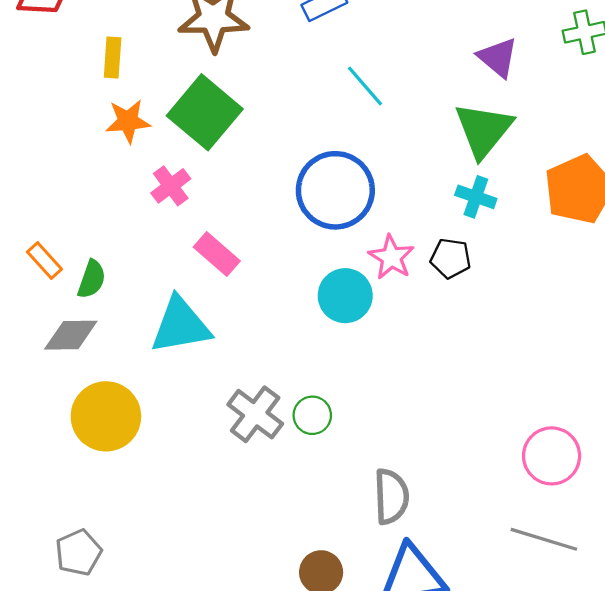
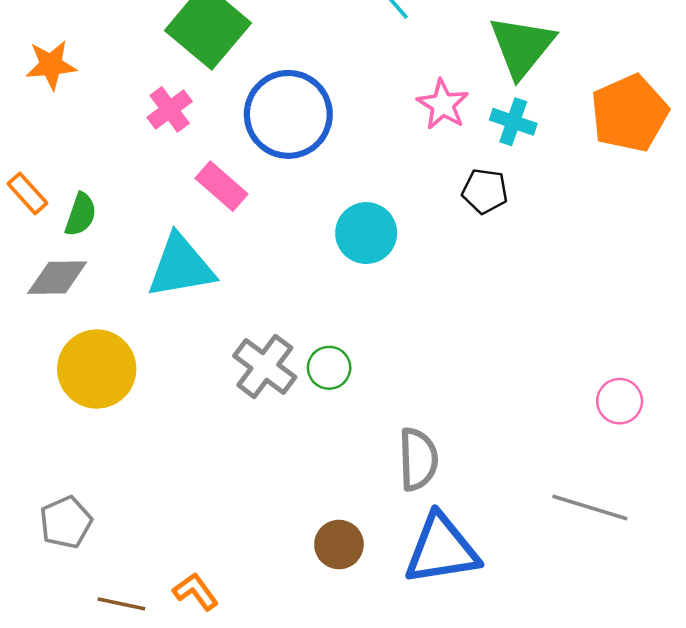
orange star: (128, 121) -> (51, 65), moved
blue circle: (335, 190) -> (288, 114), moved
pink star: (391, 257) -> (443, 104), moved
pink circle: (552, 456) -> (620, 401), moved, size x0.7

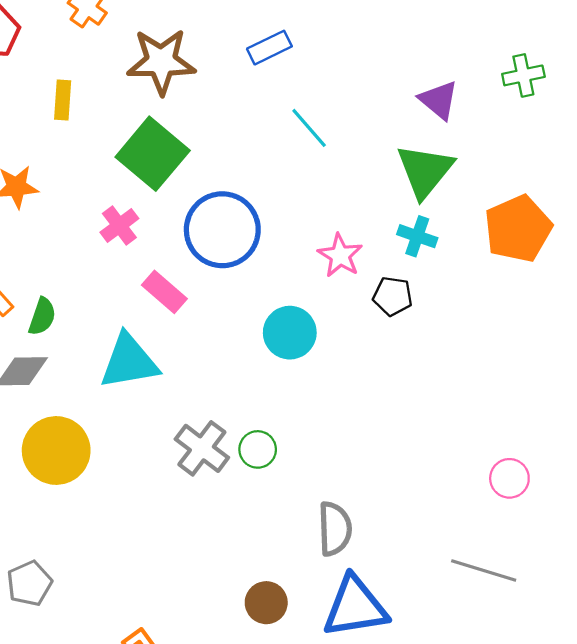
pink star: (443, 104) -> (340, 255), moved

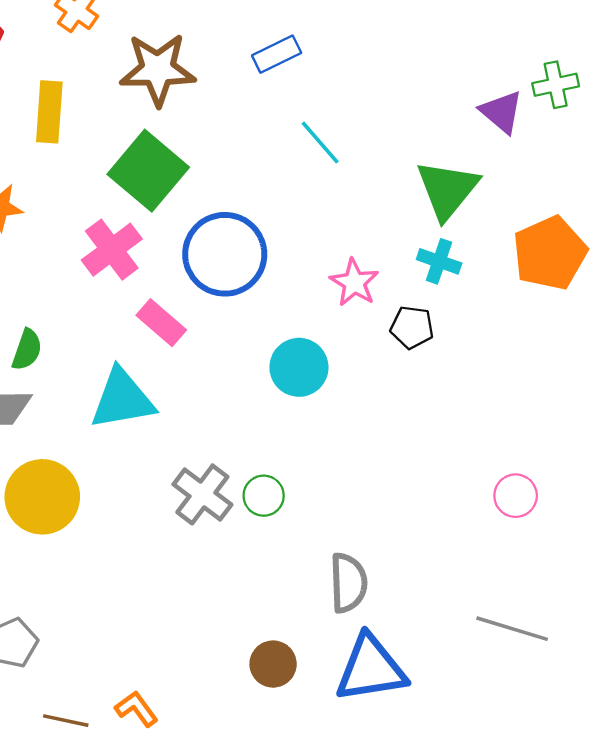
yellow rectangle: (63, 100) -> (49, 112), size x1.4
purple triangle: (439, 100) -> (501, 112), moved
pink cross: (119, 225) -> (112, 250), size x1.4
pink circle: (509, 478) -> (516, 496), moved

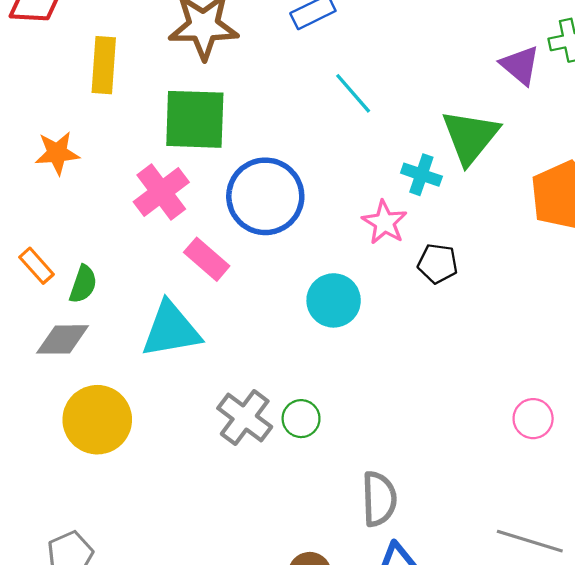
green square: (148, 171) -> (195, 119), turned -38
cyan cross: (439, 261) -> (421, 175), moved

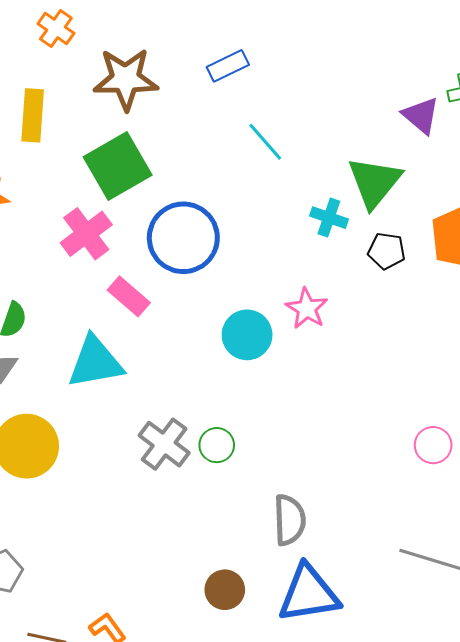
green square: (195, 119) -> (118, 166), turned -32
pink star: (385, 222) -> (307, 309), moved
black pentagon: (438, 264) -> (387, 251), moved

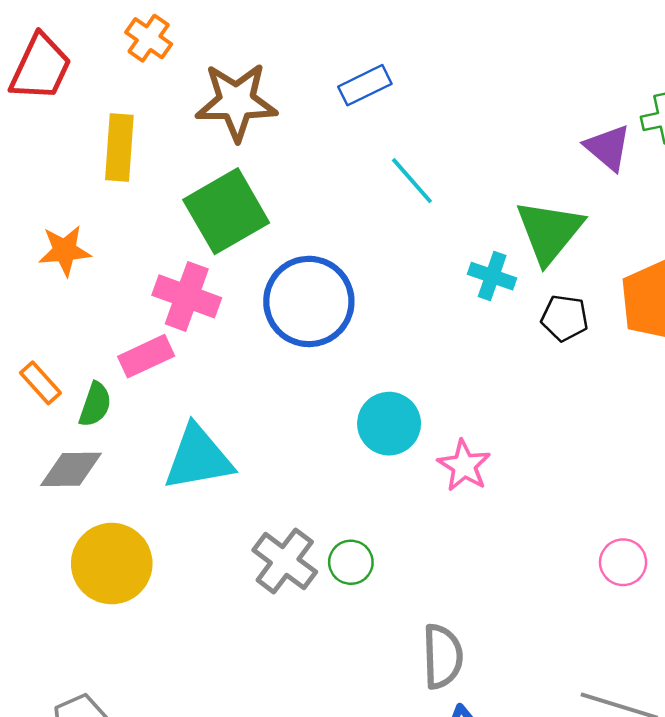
pink cross: (86, 234) -> (187, 296), turned -33
pink rectangle: (129, 296) -> (146, 356), moved, turned -66
pink star: (307, 309) -> (464, 466), moved

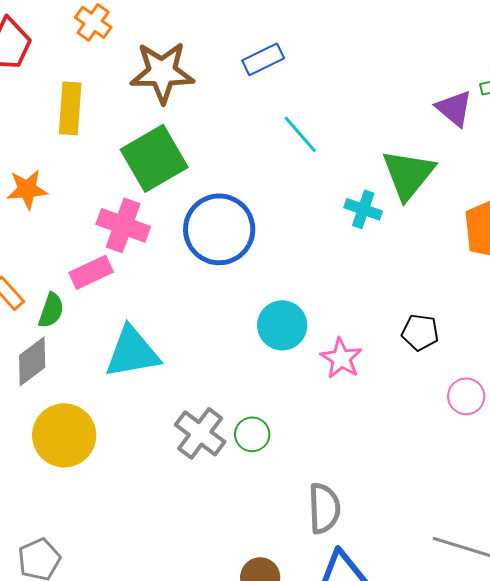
black pentagon: (565, 318) -> (420, 332), moved
gray diamond: (71, 469) -> (32, 361), turned -36
pink circle: (623, 562) -> (466, 396), moved

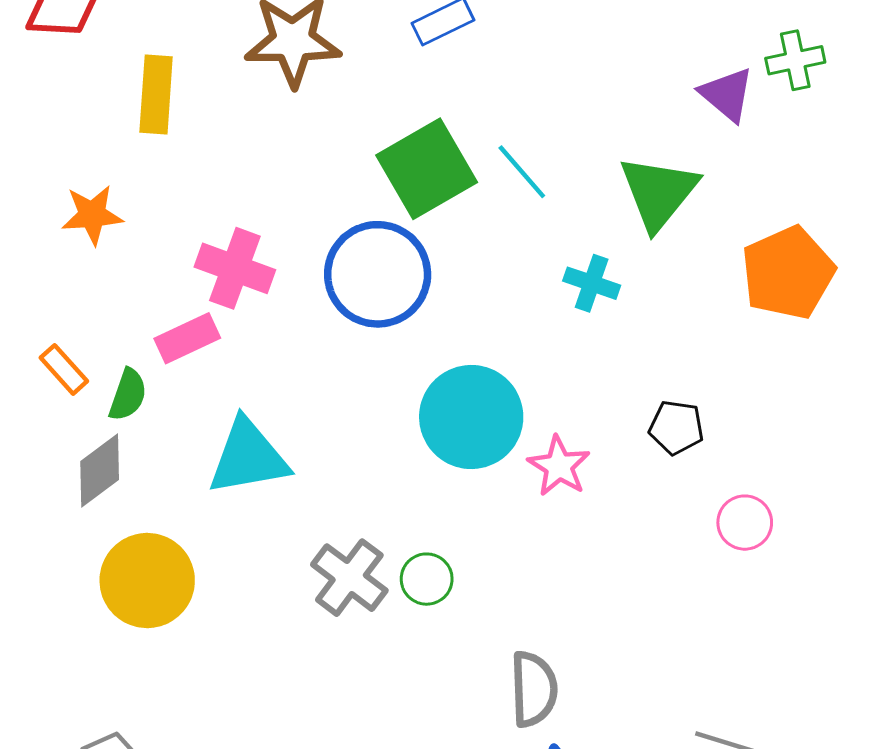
cyan line: (300, 134) -> (522, 172), moved
green square: (154, 158) -> (427, 169), moved
cyan cross: (363, 209) -> (592, 283), moved
cyan circle: (282, 325) -> (471, 417), size x1.4

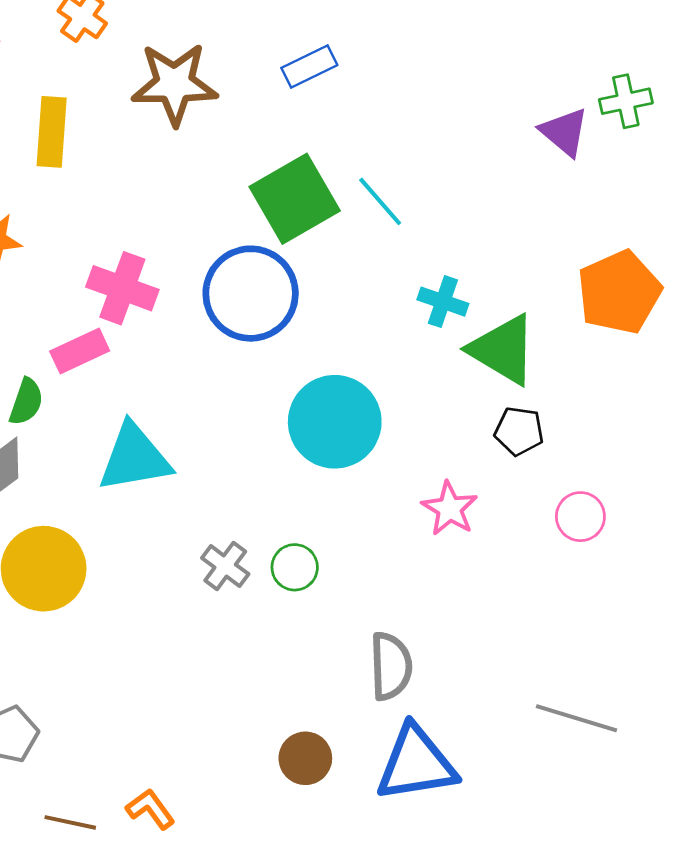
green triangle: (659, 193) -> (503, 350), moved, turned -38
pink star: (559, 466) -> (450, 509), moved
gray cross: (349, 578) -> (225, 566), size x0.7

